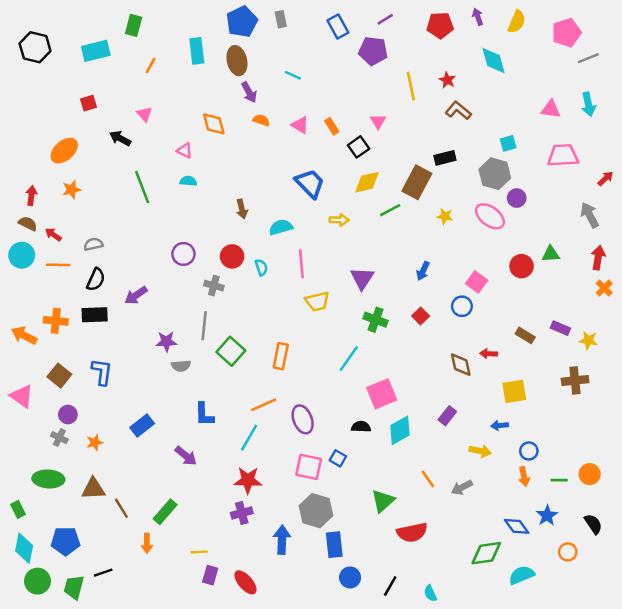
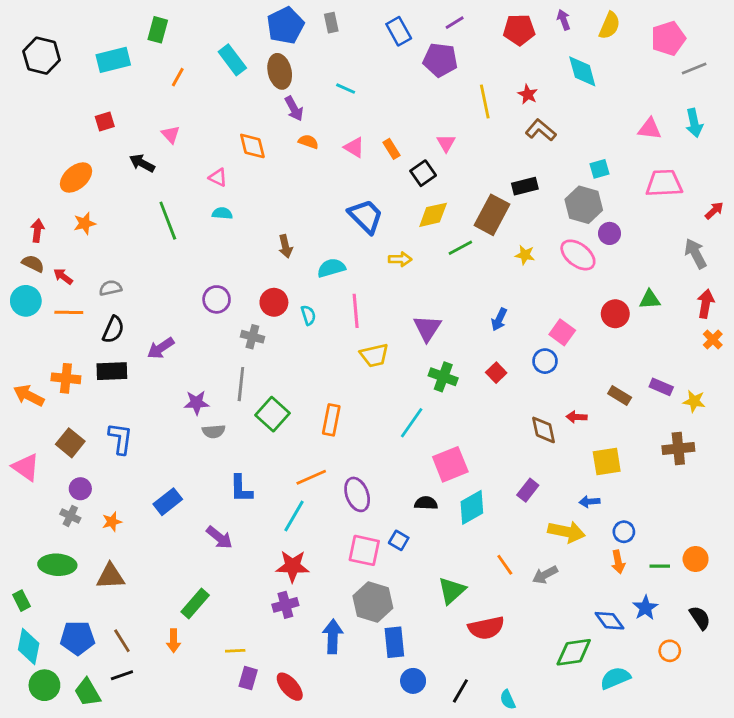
cyan rectangle: (197, 51) -> (232, 60), turned -30
yellow arrow: (480, 451) -> (566, 532), size x1.4
brown line: (121, 508) -> (122, 641), moved
green trapezoid: (74, 587) -> (87, 692), turned -45

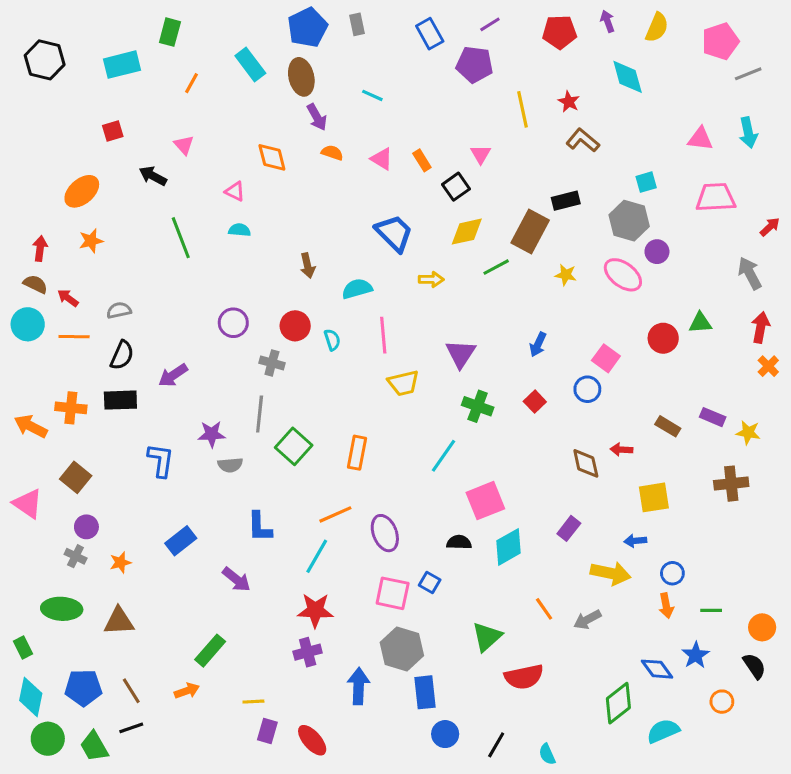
blue L-shape: (120, 439) -> (161, 460), moved
orange circle: (696, 559) -> (762, 627), moved
orange arrow: (174, 641) -> (187, 691), turned -110
green diamond: (574, 652) -> (618, 703), turned -30

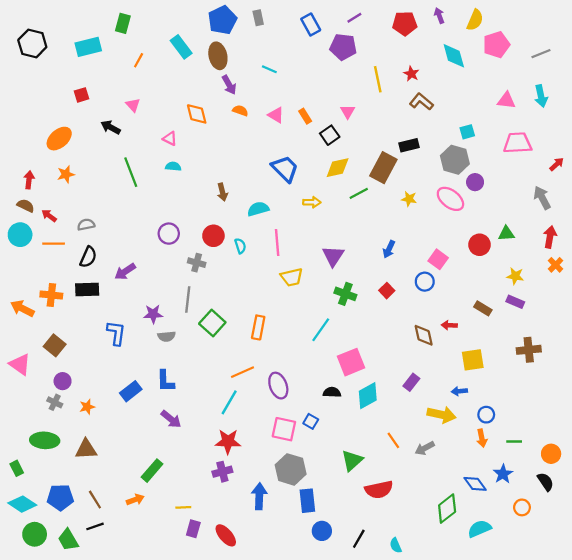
pink pentagon: (720, 41) -> (496, 45), moved
yellow star: (748, 433) -> (515, 276), moved
blue L-shape: (260, 527) -> (165, 381), moved
cyan diamond: (31, 697) -> (22, 504), turned -68

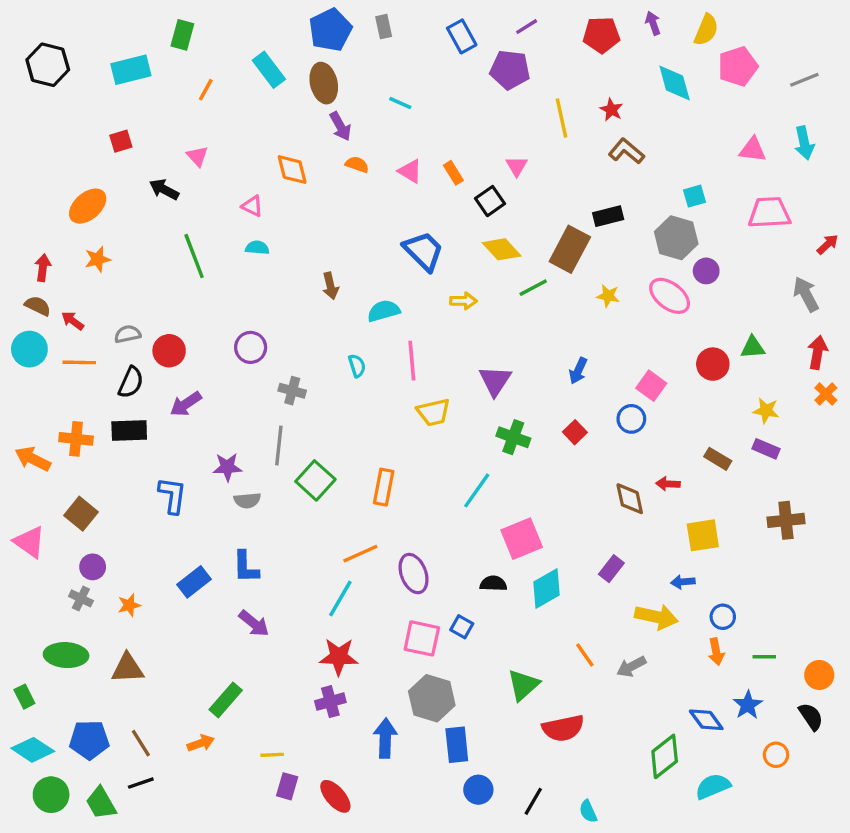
yellow diamond: (338, 168) -> (502, 249), turned 60
red circle: (213, 236) -> (169, 351), moved

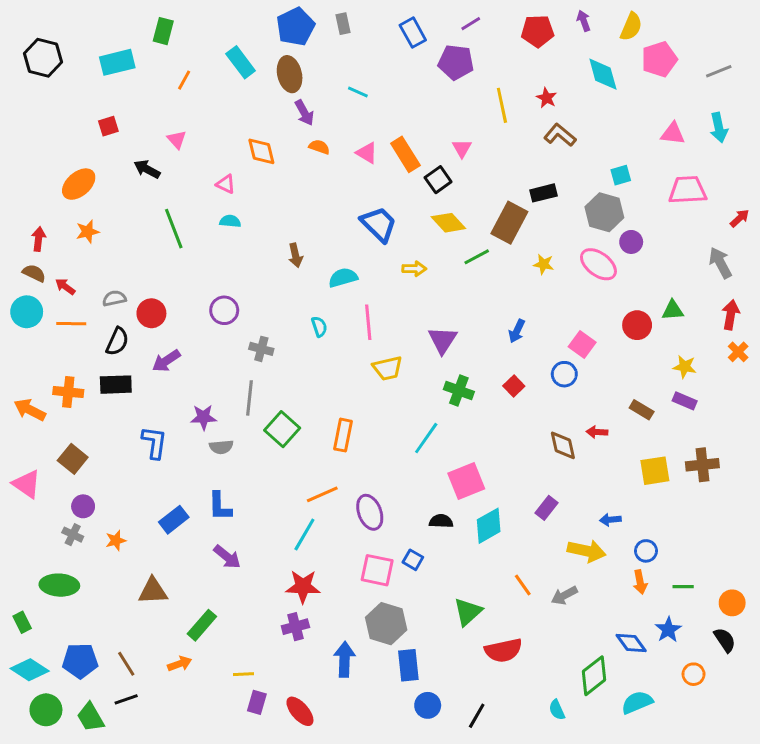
orange rectangle: (453, 173) -> (405, 154), size x1.6
yellow square: (703, 535) -> (655, 471), moved
brown triangle: (128, 668) -> (153, 591), moved
cyan semicircle: (588, 811) -> (557, 710), moved

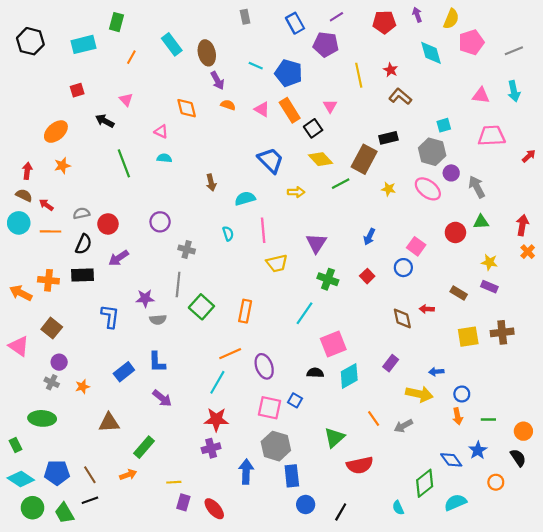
blue pentagon: (295, 27) -> (289, 73), moved, turned -30
gray arrow: (720, 263) -> (477, 187), moved

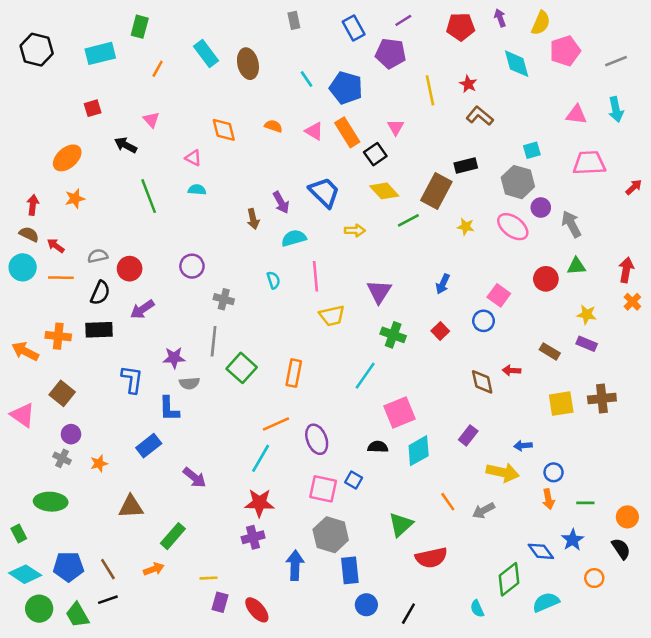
cyan line: (256, 66) -> (307, 79), turned 32
purple arrow: (217, 81) -> (281, 202), moved
blue L-shape: (157, 362) -> (169, 409), moved

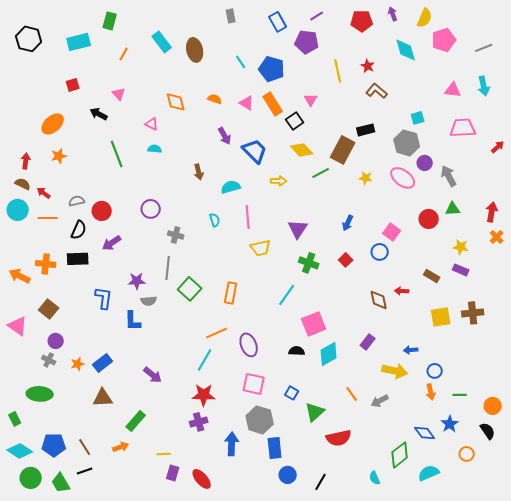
purple arrow: (281, 202) -> (225, 136), moved
blue rectangle: (149, 446) -> (103, 363), moved
blue square: (354, 480) -> (292, 393), moved

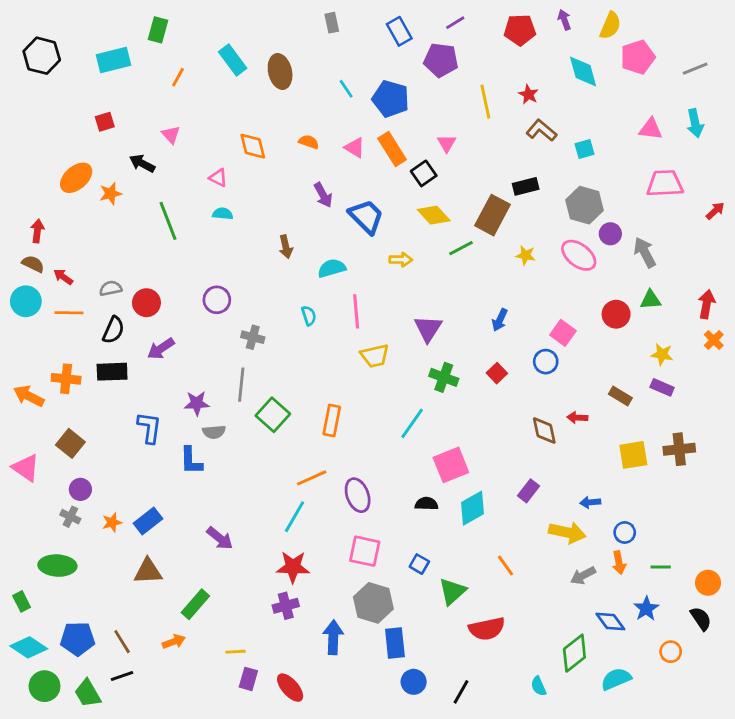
cyan square: (418, 118) -> (584, 149), moved
orange star: (59, 156) -> (111, 194), moved
gray arrow: (380, 401) -> (583, 576), moved

